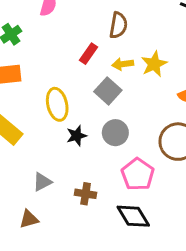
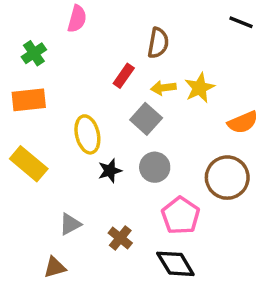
brown cross: (86, 194) -> (120, 238), turned 30

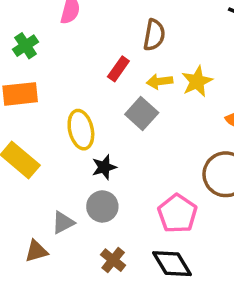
gray circle: (155, 167) -> (102, 206), moved
brown cross: (120, 238) -> (113, 260), moved
brown triangle: (55, 267) -> (36, 251), moved

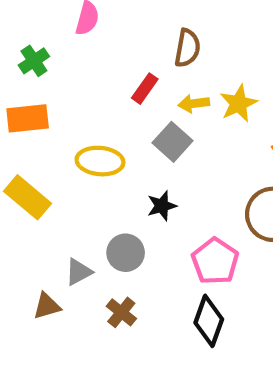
yellow ellipse: (81, 130) -> (100, 161), turned -72
black star: (104, 167) -> (162, 206), moved
brown cross: (113, 260) -> (121, 312), moved
black diamond: (172, 264) -> (209, 321), turned 51

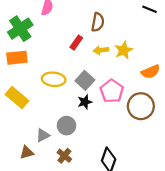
green cross: (34, 61) -> (20, 29), size x1.6
gray square: (172, 142) -> (85, 80), moved
pink pentagon: (215, 261) -> (112, 91), moved

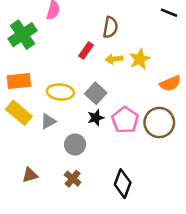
orange rectangle: (17, 58) -> (19, 81), moved
pink pentagon: (112, 91) -> (125, 120), moved
gray triangle: (43, 135) -> (48, 121), moved

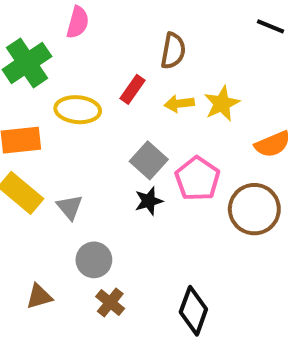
yellow ellipse: (60, 92) -> (78, 110), moved
pink pentagon: (125, 120) -> (197, 179), moved
gray triangle: (48, 121) -> (70, 207), turned -42
gray circle: (75, 144) -> (94, 260), moved

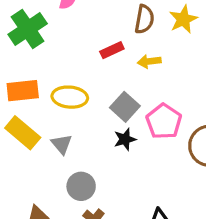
red rectangle: (133, 89) -> (112, 50), turned 30
yellow star: (222, 104) -> (183, 19), moved
yellow ellipse: (78, 110) -> (70, 97), moved

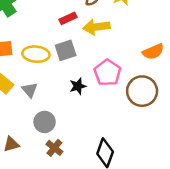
yellow arrow: (149, 61) -> (96, 27), size x1.5
gray square: (125, 107) -> (66, 50), moved, turned 30

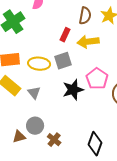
red rectangle: (68, 18) -> (65, 35), turned -40
black star: (78, 86) -> (73, 90), size x1.5
gray circle: (45, 122) -> (35, 126), moved

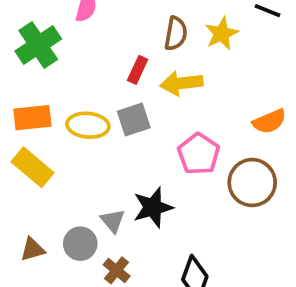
black star: (73, 90) -> (153, 207), moved
gray triangle: (34, 93) -> (113, 221), moved
brown triangle: (19, 137) -> (32, 249), moved

